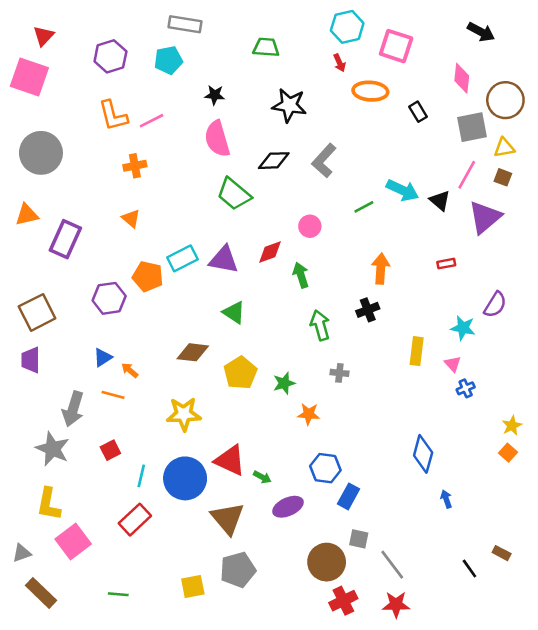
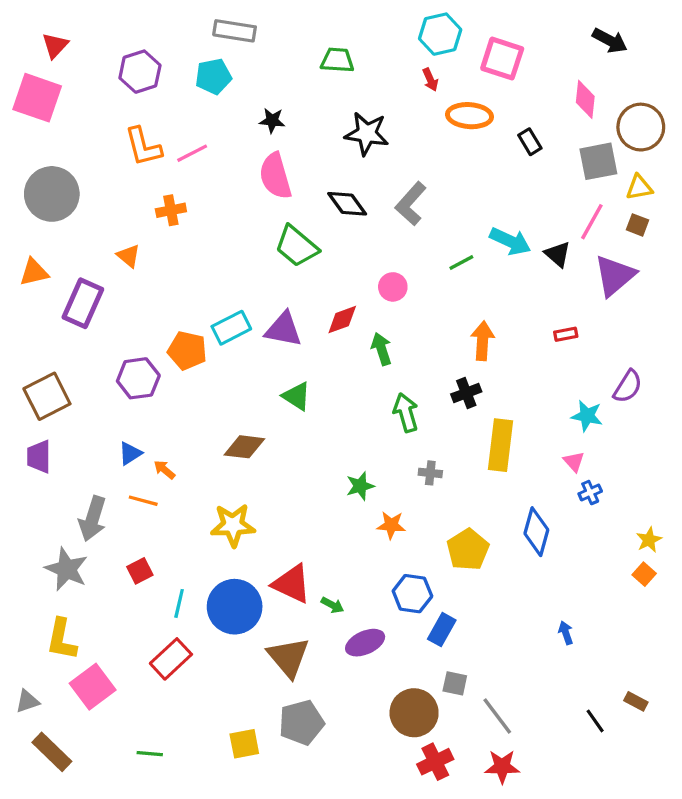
black diamond: (274, 161) -> (347, 204), turned 56
orange triangle: (131, 218) -> (129, 256), moved
yellow rectangle: (417, 351) -> (500, 445), moved, size x1.4
yellow pentagon: (240, 373) -> (468, 550), moved
blue diamond: (423, 454) -> (536, 532), moved

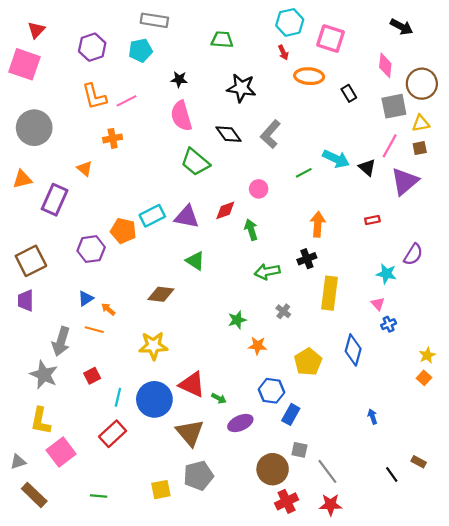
brown square: (638, 225) -> (420, 148), turned -32
green arrow: (406, 413) -> (267, 272), turned -85
gray cross: (430, 473) -> (283, 311), turned 32

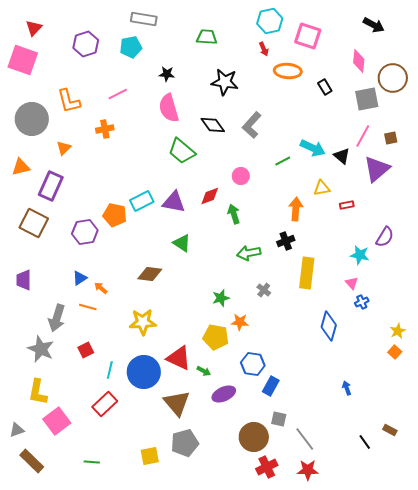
orange L-shape: (94, 97) -> (69, 101), moved
yellow triangle: (421, 123) -> (322, 188), moved
orange triangle: (85, 168) -> (64, 148), moved, turned 35
brown square: (31, 261) -> (34, 223), moved, turned -36
yellow pentagon: (308, 362) -> (216, 337), moved, turned -30

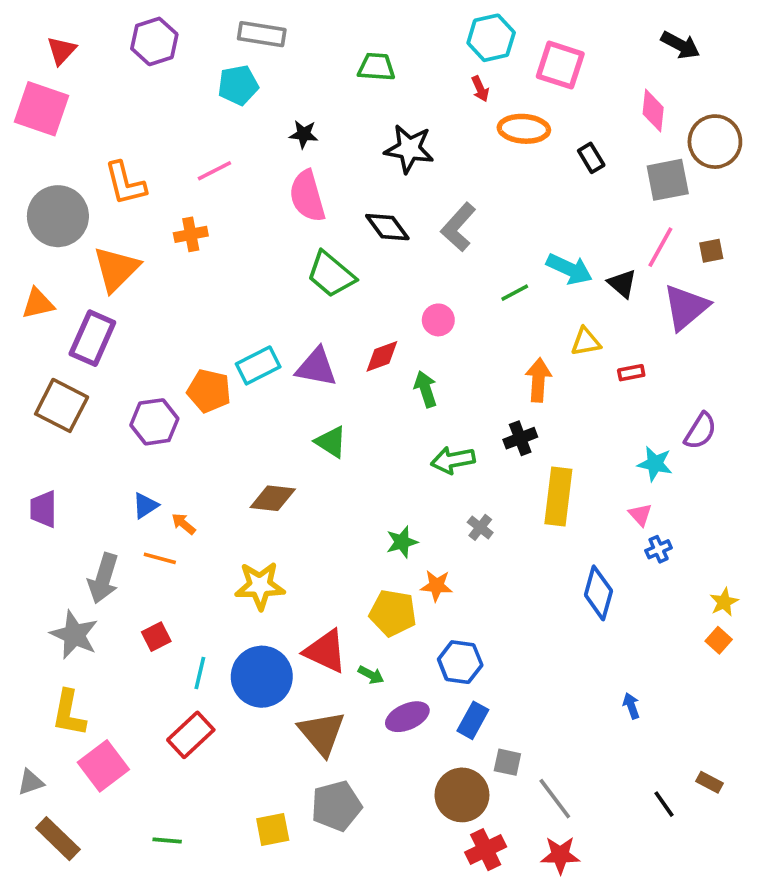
purple hexagon: (86, 44) -> (154, 41), moved
orange triangle: (64, 148) -> (116, 269), size x1.8
blue rectangle: (271, 386) -> (473, 720), moved

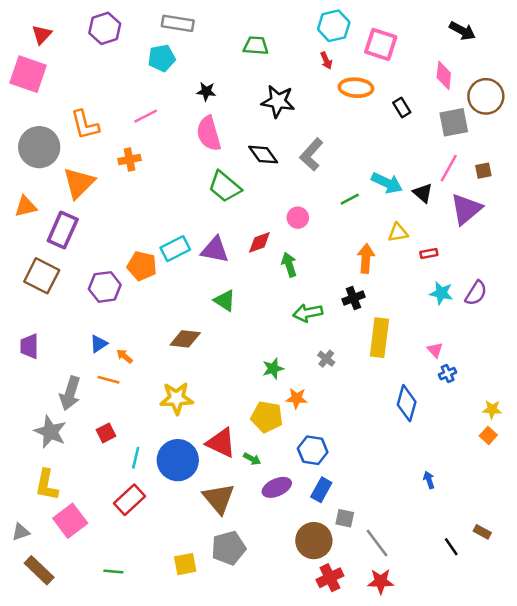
cyan star: (655, 464) -> (441, 293), moved
yellow star: (724, 602) -> (492, 409), turned 30

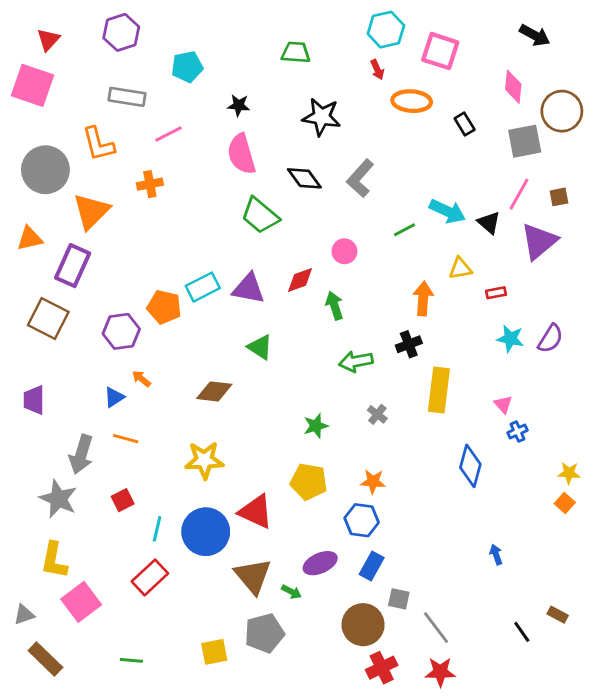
gray rectangle: (178, 23) -> (127, 97), moved
orange arrow: (125, 356) -> (141, 379), moved
orange star: (297, 398) -> (373, 482), moved
green arrow: (252, 459) -> (292, 592), moved

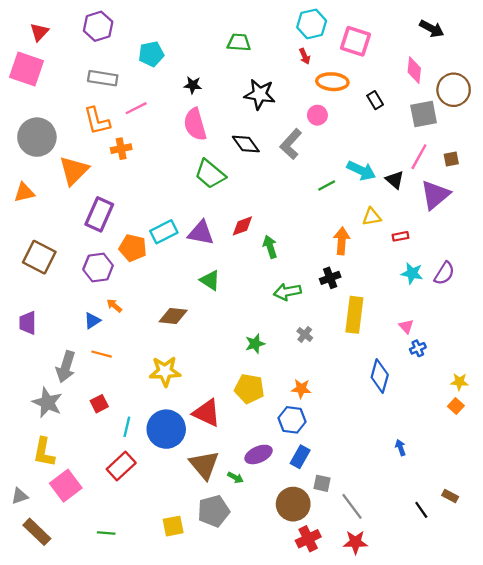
orange L-shape: (98, 144) -> (97, 121), moved
pink circle: (344, 251) -> (317, 115), moved
purple rectangle: (73, 266) -> (99, 214), moved

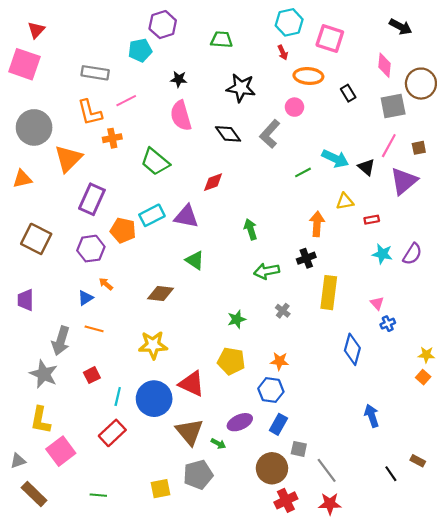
purple hexagon: (98, 26) -> (163, 25), moved
green trapezoid: (210, 174) -> (155, 162), moved
red diamond: (242, 226) -> (213, 182), moved
blue arrow: (401, 448) -> (372, 416), size x1.5

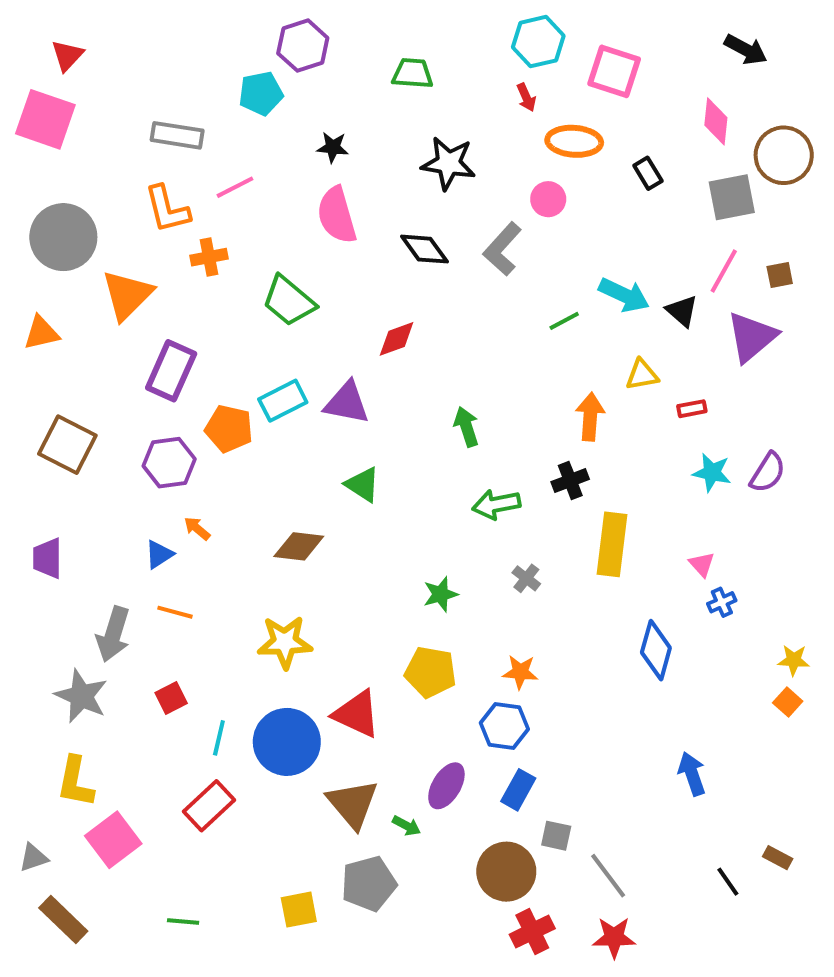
purple ellipse: (240, 422) -> (446, 786), turned -35

